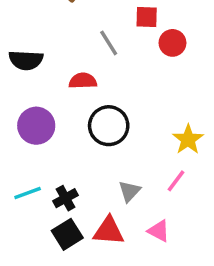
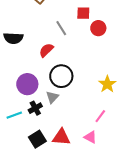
red semicircle: (83, 81) -> (46, 50), turned -42
purple circle: (36, 126) -> (27, 84), moved
pink line: (176, 181) -> (100, 116), moved
gray triangle: (129, 191) -> (52, 97), moved
black cross: (66, 198) -> (35, 108), moved

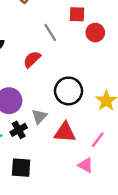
black circle: (61, 76) -> (68, 91), moved
red triangle: (61, 137) -> (65, 132), moved
black square: (37, 139) -> (21, 168), turned 36

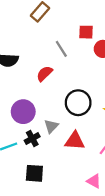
pink triangle: (86, 165) -> (94, 181), moved

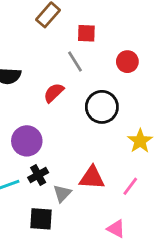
red square: (86, 32) -> (86, 33), moved
black circle: (78, 103) -> (102, 107), moved
gray triangle: (51, 126) -> (62, 193), moved

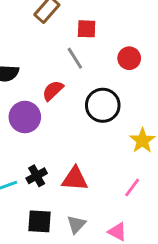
purple circle: (27, 141) -> (25, 117), moved
red triangle: (92, 178) -> (75, 179), moved
gray triangle: (62, 193) -> (76, 224), moved

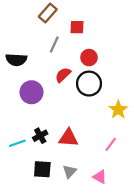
gray line: (75, 58) -> (54, 44), moved, turned 56
red circle: (129, 58) -> (89, 58), moved
red semicircle: (53, 91) -> (63, 75), moved

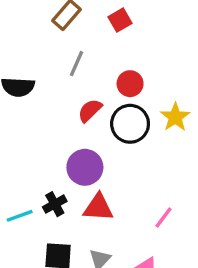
red square: (77, 27) -> (120, 20), moved, turned -32
purple circle: (31, 92) -> (85, 167), moved
yellow star: (118, 110) -> (175, 117), moved

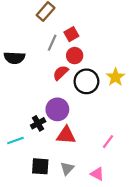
red square: (120, 20) -> (71, 34), moved
red circle: (130, 84) -> (75, 56), moved
black cross: (55, 204) -> (38, 123), moved

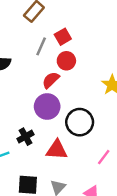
black circle: (86, 81) -> (80, 122), moved
purple circle: (57, 109) -> (47, 106), moved

